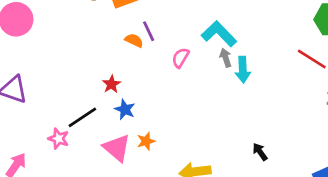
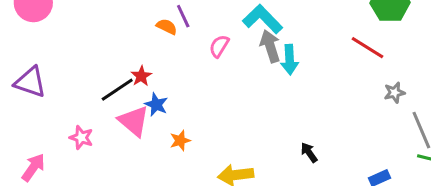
gray arrow: (226, 58) -> (270, 46), size x1.5
black line: (82, 117) -> (117, 90), moved
pink triangle: (117, 148) -> (134, 121), moved

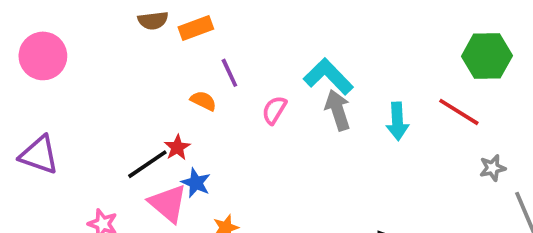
orange semicircle: (167, 27) -> (203, 101), moved
cyan arrow: (290, 60) -> (397, 121), moved

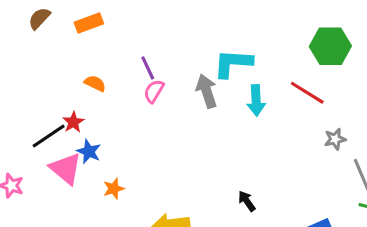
brown semicircle: (153, 21) -> (39, 18), moved, turned 140
purple line: (229, 73) -> (148, 68), moved
cyan L-shape: (328, 76) -> (233, 63), moved, turned -42

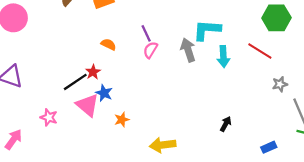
black arrow: (247, 201) -> (226, 124), moved, turned 64

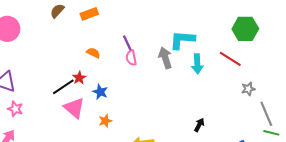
pink semicircle: (150, 50) -> (131, 58), turned -42
blue star: (104, 93) -> (100, 92), moved
pink star: (49, 117) -> (15, 109), moved

